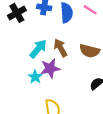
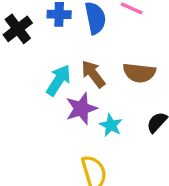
cyan star: (35, 77) -> (111, 125), moved

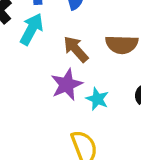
cyan arrow: (58, 80) -> (32, 29), moved

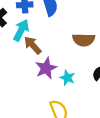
brown arrow: (76, 49) -> (33, 45), moved

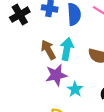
cyan arrow: (21, 30) -> (67, 49), moved, turned -30

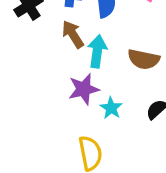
brown arrow: (48, 50) -> (73, 34), moved

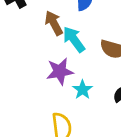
cyan arrow: (97, 51) -> (74, 39), turned -48

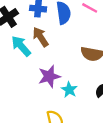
cyan arrow: (74, 39) -> (21, 46), moved

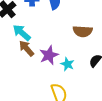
brown arrow: (41, 37) -> (27, 48), moved

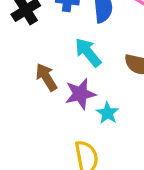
cyan arrow: (22, 33) -> (88, 52), moved

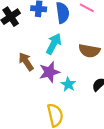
cyan arrow: (88, 52) -> (54, 44), turned 70

